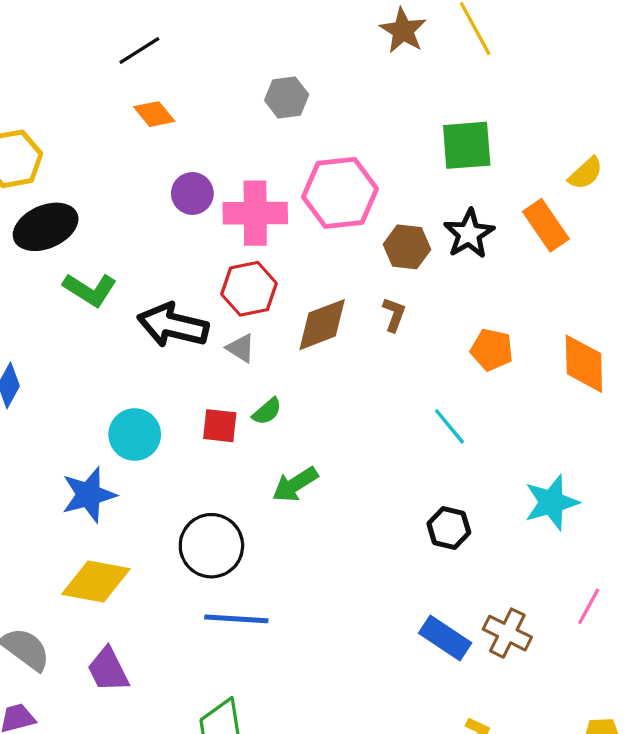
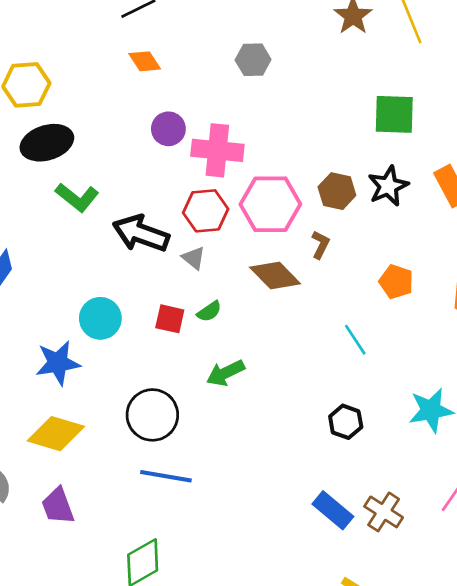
pink hexagon: (340, 193) -> (270, 204), moved
brown diamond: (322, 325) -> (275, 276), moved, turned 60

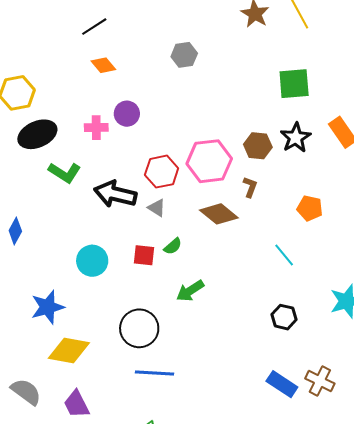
pink cross: (217, 150) -> (96, 128), moved, size x0.6
blue star: (58, 363) -> (48, 307), moved

